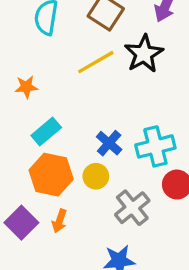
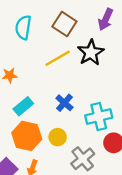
blue cross: (109, 143) -> (64, 103), moved

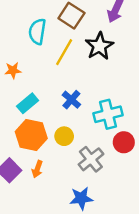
cyan semicircle: (23, 27) -> (37, 31), moved
yellow line: (58, 58) -> (64, 52), turned -30

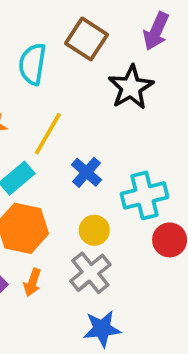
yellow line: (64, 52) -> (48, 134), moved
yellow circle: (64, 136) -> (94, 230), moved
gray cross: (91, 159) -> (90, 273), moved

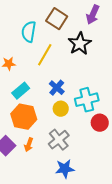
yellow line: (48, 134) -> (45, 55), moved
yellow circle: (94, 230) -> (61, 109), moved

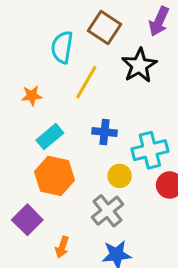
blue cross: (57, 88) -> (104, 132), turned -35
yellow circle: (61, 109) -> (120, 176), moved
orange arrow: (29, 145) -> (62, 247), moved

